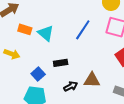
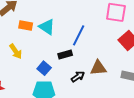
blue line: (83, 30) -> (79, 35), moved
yellow arrow: (12, 54) -> (16, 51), turned 42

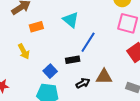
orange rectangle: (26, 25) -> (36, 27), turned -32
cyan triangle: (47, 27) -> (71, 20), moved

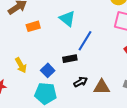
yellow arrow: (24, 51) -> (21, 65), moved
brown triangle: (104, 77) -> (102, 87), moved

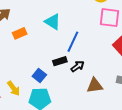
yellow arrow: (21, 65) -> (14, 88), moved
black arrow: (81, 82) -> (78, 66), moved

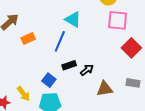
cyan triangle: (53, 22) -> (73, 19), moved
blue line: (73, 42) -> (60, 41), moved

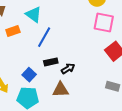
cyan triangle: (73, 19) -> (34, 14), moved
brown triangle: (105, 89) -> (61, 90), moved

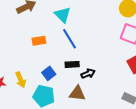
orange rectangle: (13, 31) -> (39, 41), moved
blue line: (44, 37) -> (69, 39), turned -70

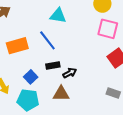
cyan triangle: (63, 15) -> (58, 16), moved, turned -30
orange rectangle: (39, 41) -> (17, 46), size x1.5

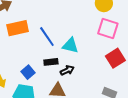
cyan triangle: (58, 16) -> (70, 45), moved
orange rectangle: (17, 46) -> (18, 28), moved

